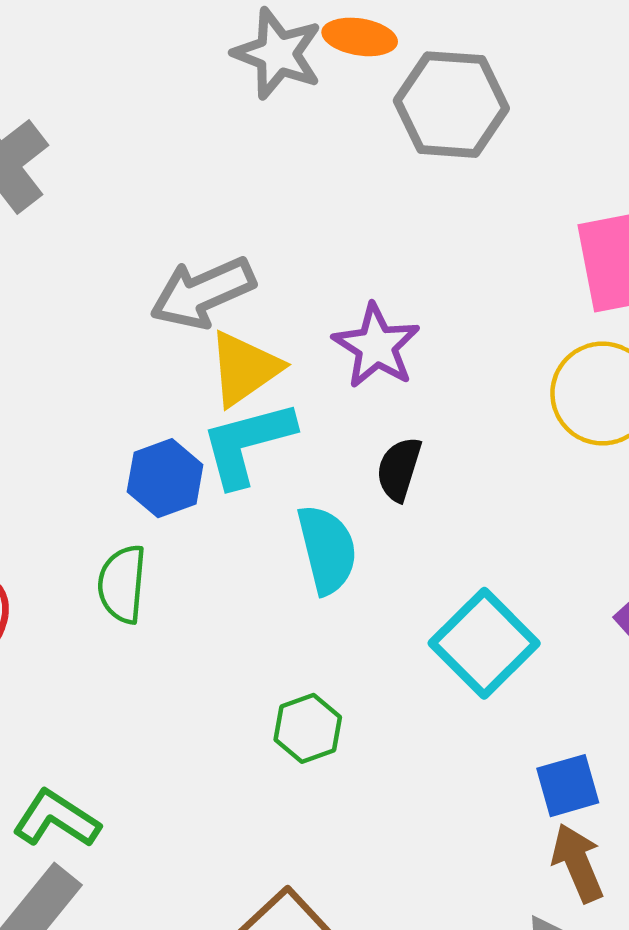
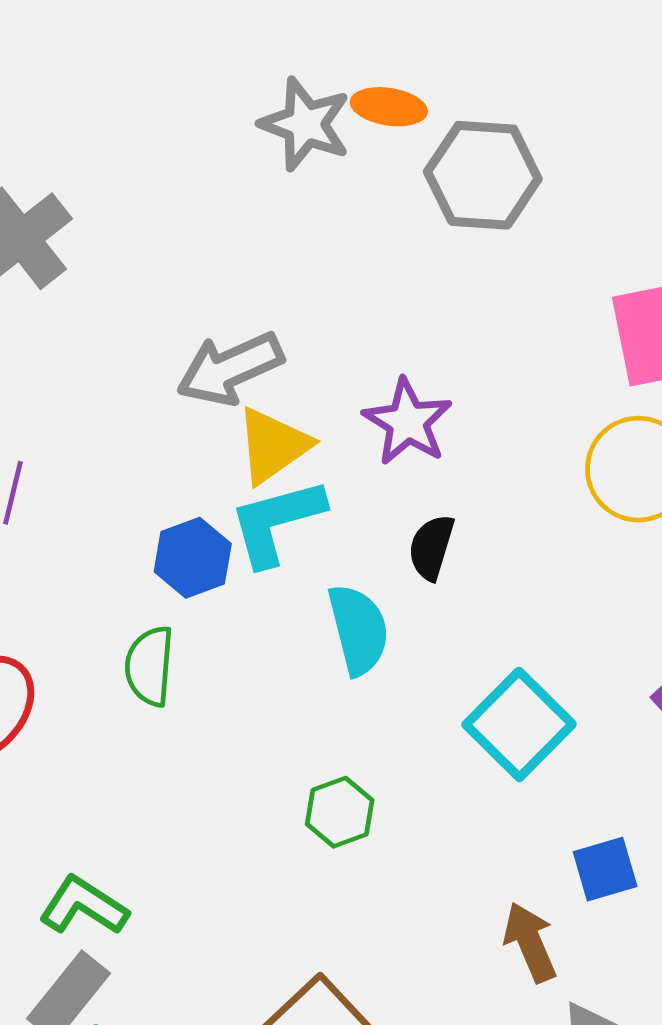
brown arrow: (578, 863) -> (530, 942), moved

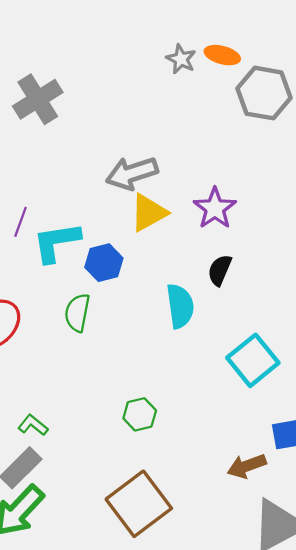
gray star: (305, 124) -> (181, 59), size x0.7
cyan L-shape: (277, 522) -> (57, 242), moved
green hexagon: (340, 812) -> (140, 414), moved
green L-shape: (84, 906) -> (33, 425), size x0.7
brown arrow: (530, 942) -> (247, 466), turned -93

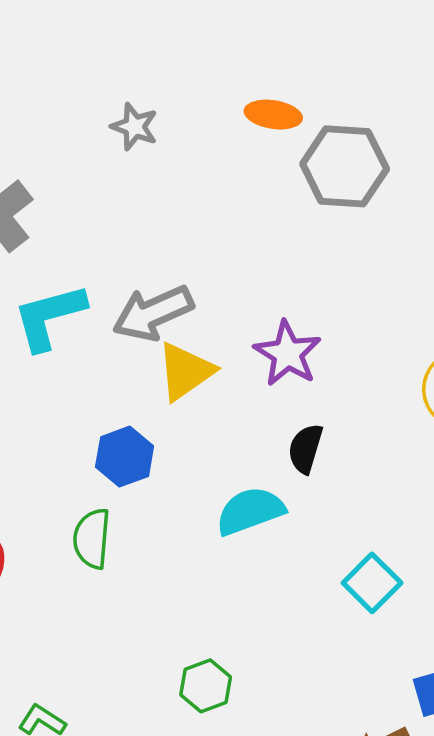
gray star: (181, 59) -> (134, 127), moved
cyan L-shape: (57, 242) -> (49, 317), moved
cyan semicircle: (180, 306) -> (250, 511), turned -96
cyan square: (253, 360) -> (372, 583), size x0.7

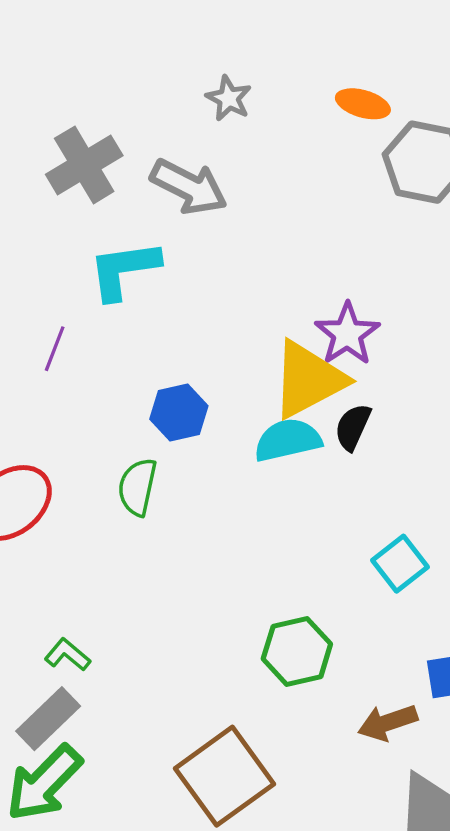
gray arrow: (153, 313) -> (189, 187), moved, turned -136
yellow triangle: (185, 371) -> (308, 380), moved, size x1.4
cyan semicircle: (250, 511) -> (288, 440), moved
green hexagon: (206, 686) -> (297, 651), moved, size x1.4

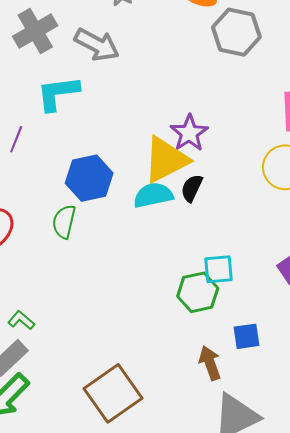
blue hexagon: (179, 413) -> (89, 178), size x1.4
cyan square: (400, 564) -> (219, 269), turned 32
green hexagon: (297, 651) -> (198, 292), moved
brown arrow: (388, 723) -> (210, 363), turned 88

